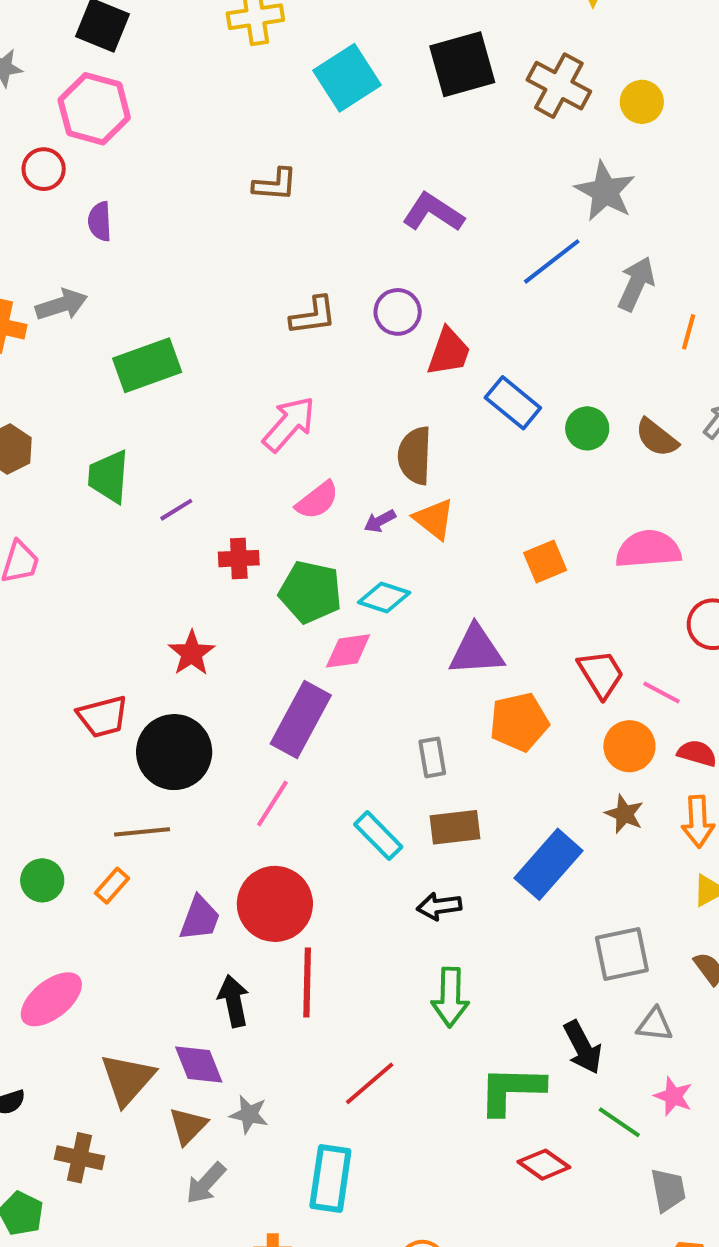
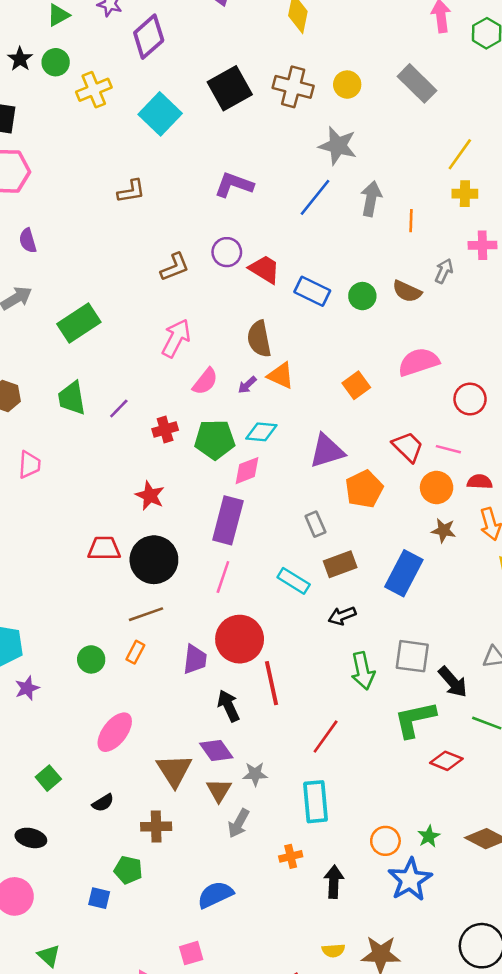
red trapezoid: (449, 352) -> (265, 269), turned -64
red trapezoid: (103, 717) -> (104, 548), turned -152
gray square: (622, 954) -> (412, 656), moved, turned 33

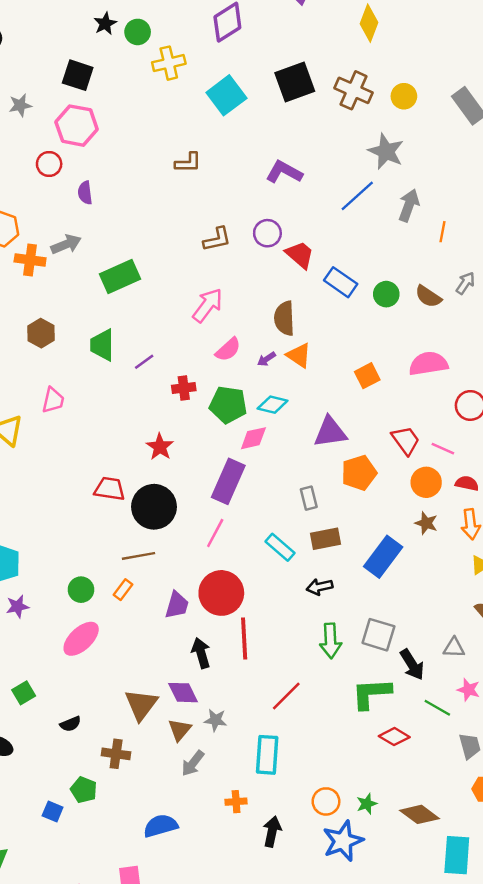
pink ellipse: (115, 732) -> (81, 639), moved

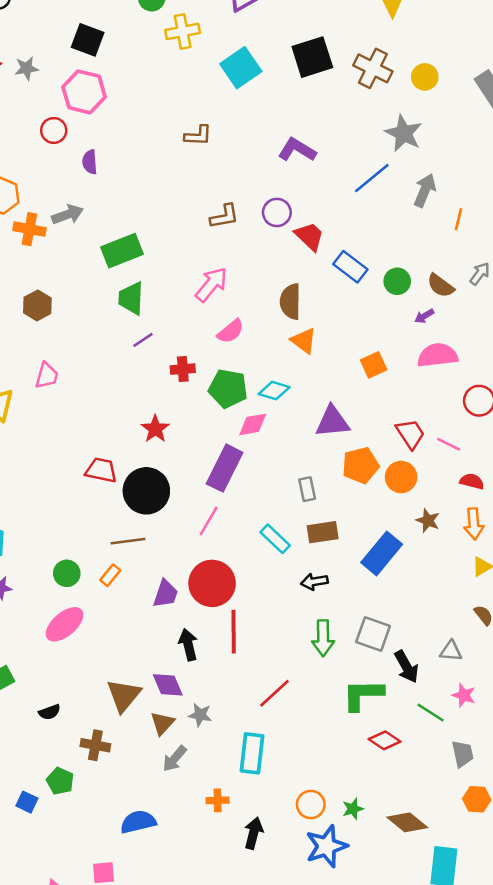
green trapezoid: (102, 345) -> (131, 298), moved
purple arrow: (266, 359) -> (424, 316), moved
orange circle: (426, 482) -> (401, 477), moved

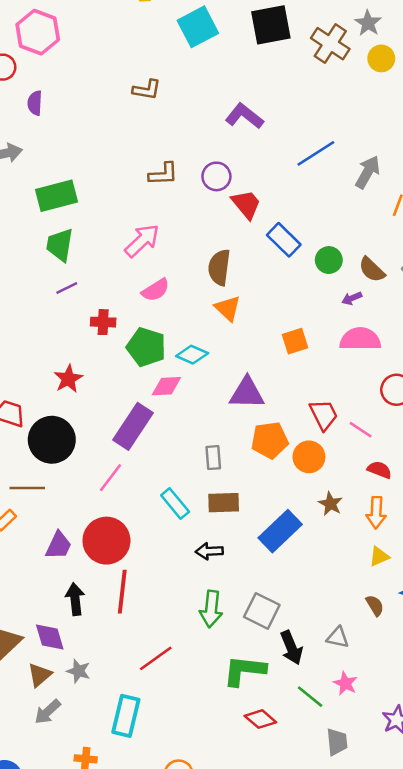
gray star: (404, 133) -> (368, 23), moved, size x0.7

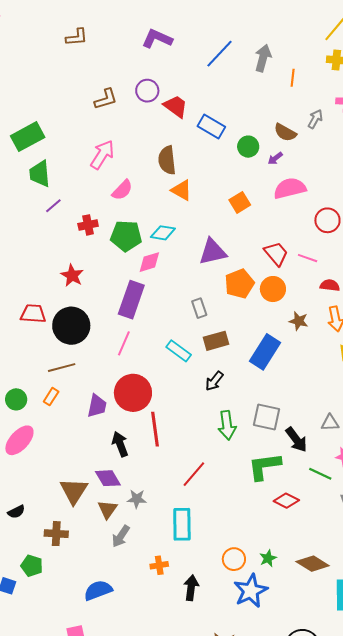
green circle: (329, 260) -> (248, 147), moved
black arrow: (209, 551) -> (214, 381), turned -35

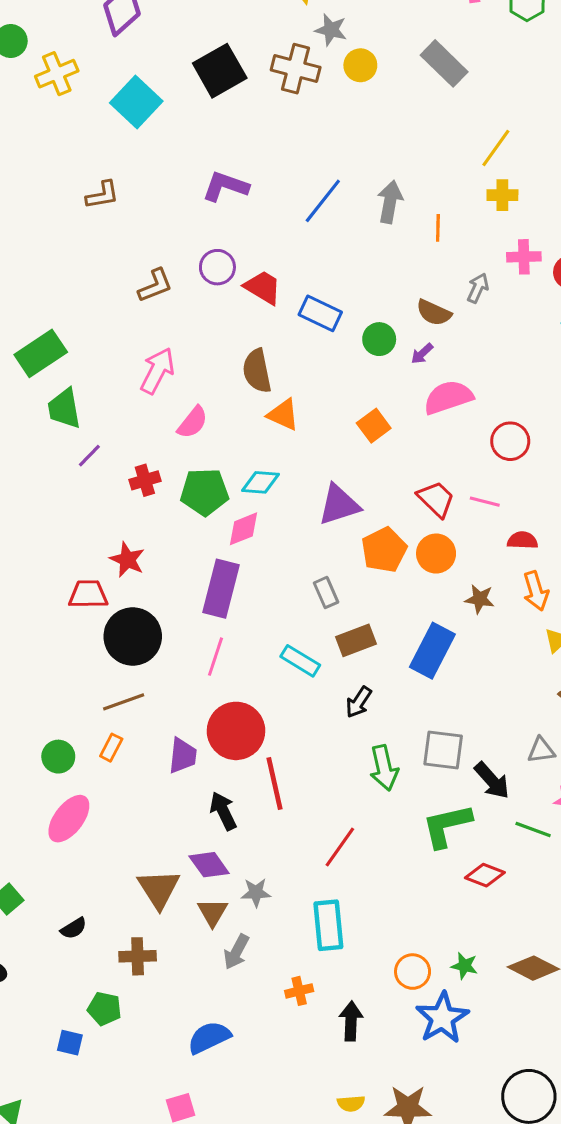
red trapezoid: (33, 314) -> (88, 594), moved
green star: (268, 558) -> (464, 966), turned -30

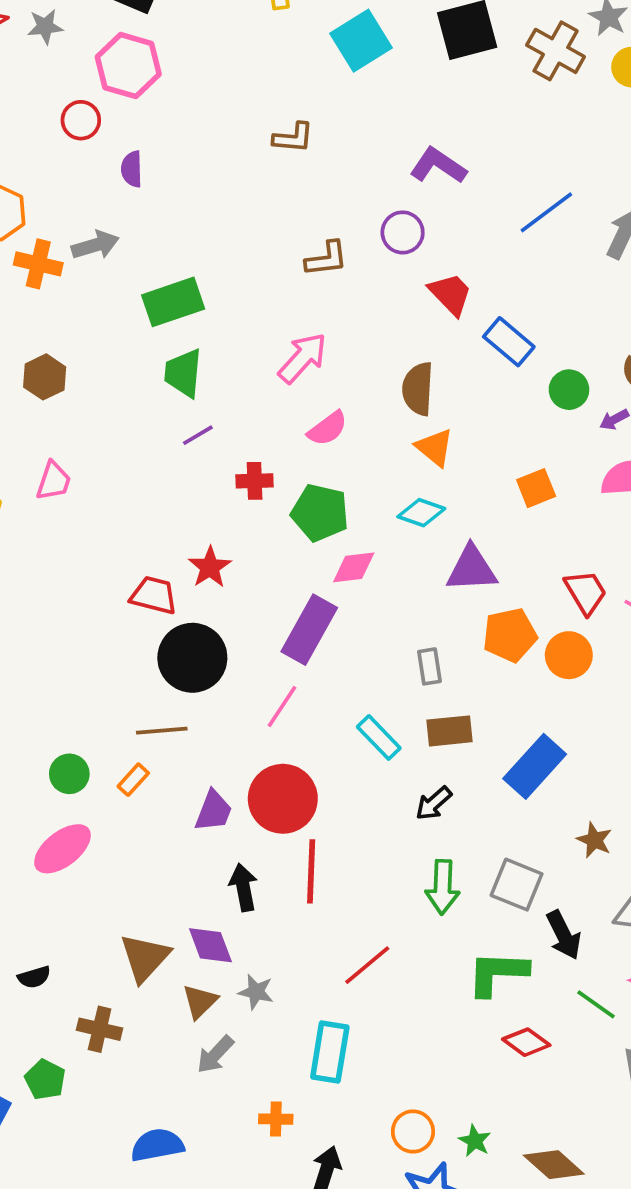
purple circle: (217, 267) -> (403, 232), moved
cyan diamond: (260, 482) -> (421, 513), moved
brown star: (480, 599) -> (594, 840), moved

